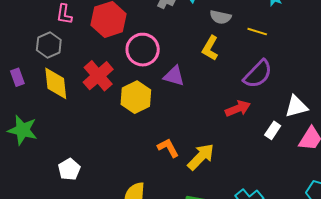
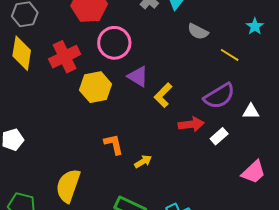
yellow L-shape: (210, 48) -> (163, 95), moved
white triangle: (296, 106) -> (251, 111), moved, size x0.7
white rectangle: (273, 130) -> (219, 136), moved
yellow arrow: (201, 157) -> (143, 161), size x0.6

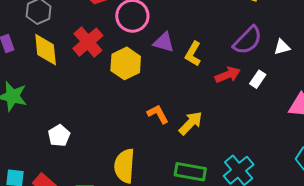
yellow arrow: (143, 161) -> (191, 123), size x1.5

